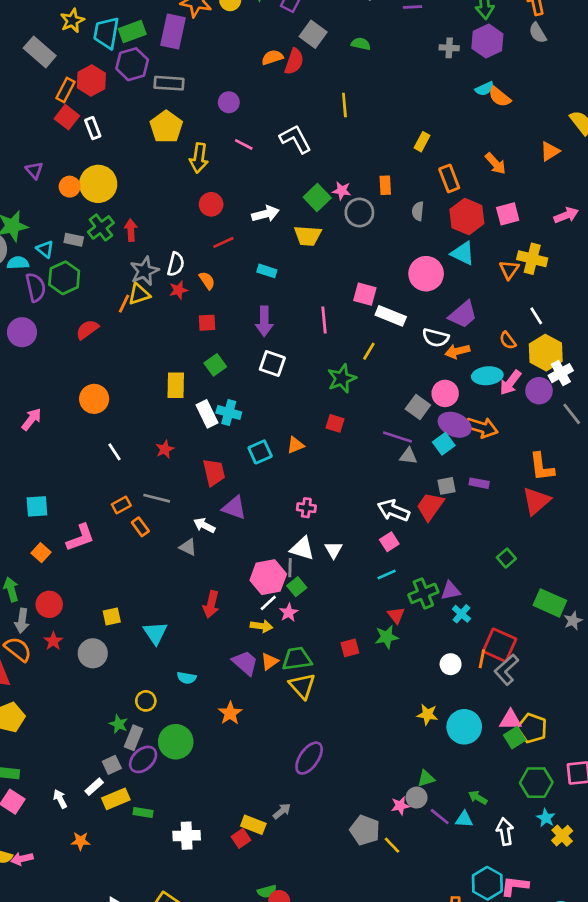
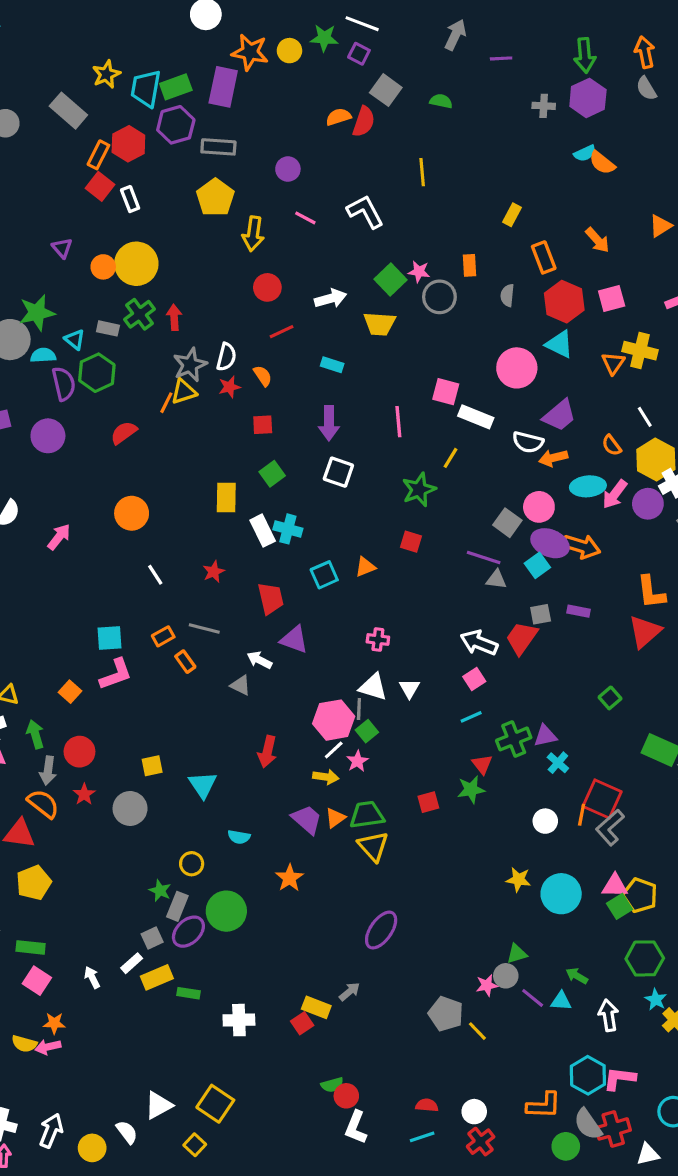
cyan square: (37, 506) -> (109, 638), moved
orange star: (80, 841) -> (54, 1023), moved

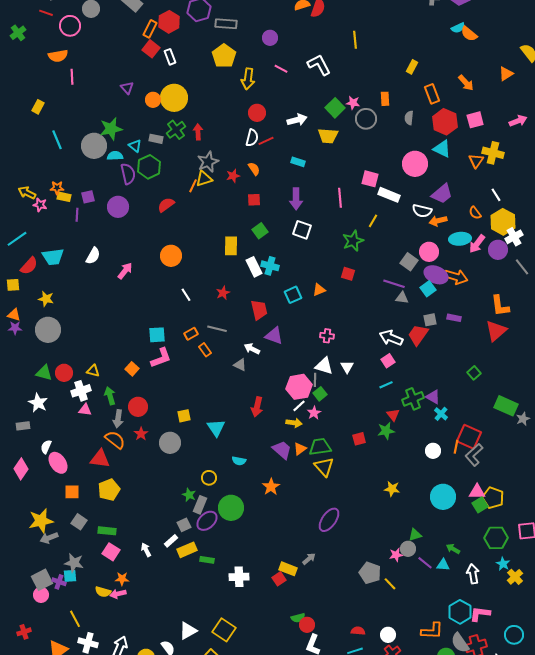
white semicircle: (226, 357) -> (252, 138), moved
purple triangle: (545, 736) -> (433, 397), turned 42
yellow star: (518, 880) -> (392, 489), moved

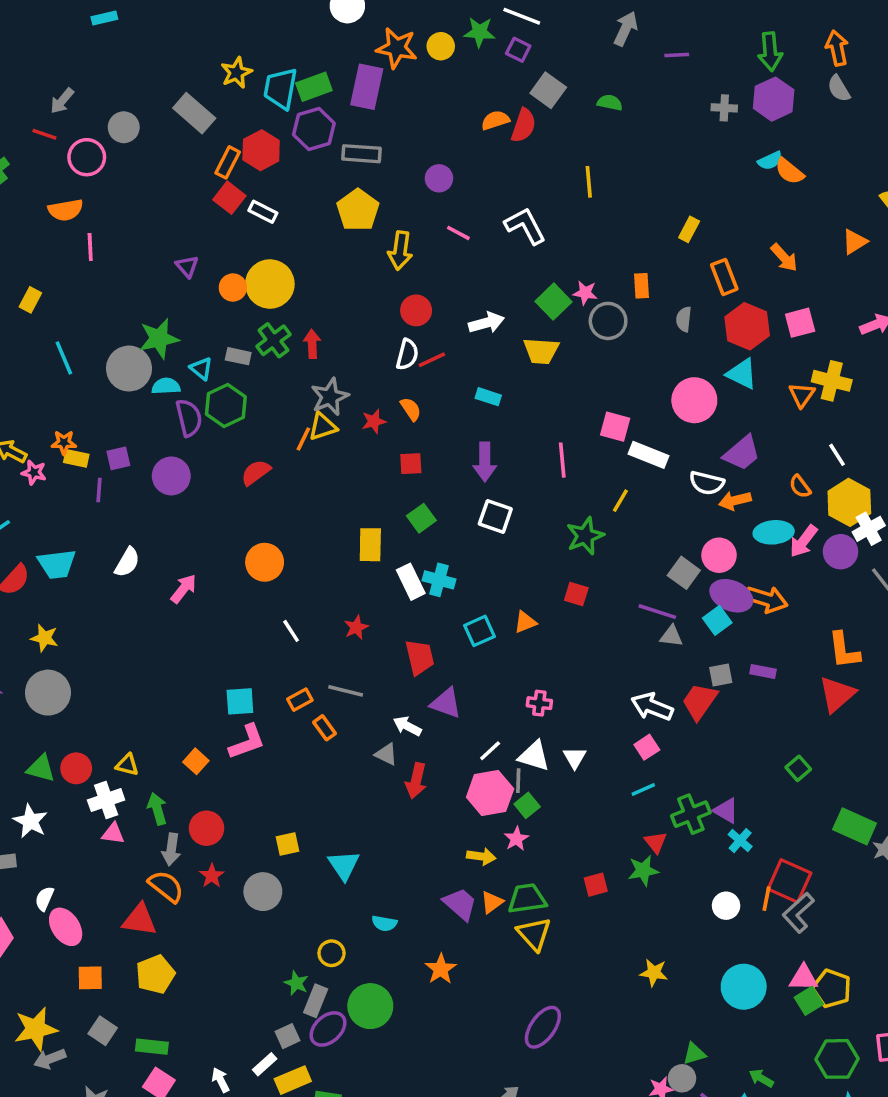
white rectangle: (170, 57) -> (263, 212), turned -42
white line: (299, 406) -> (490, 751), moved
red arrow: (257, 407) -> (416, 781), moved

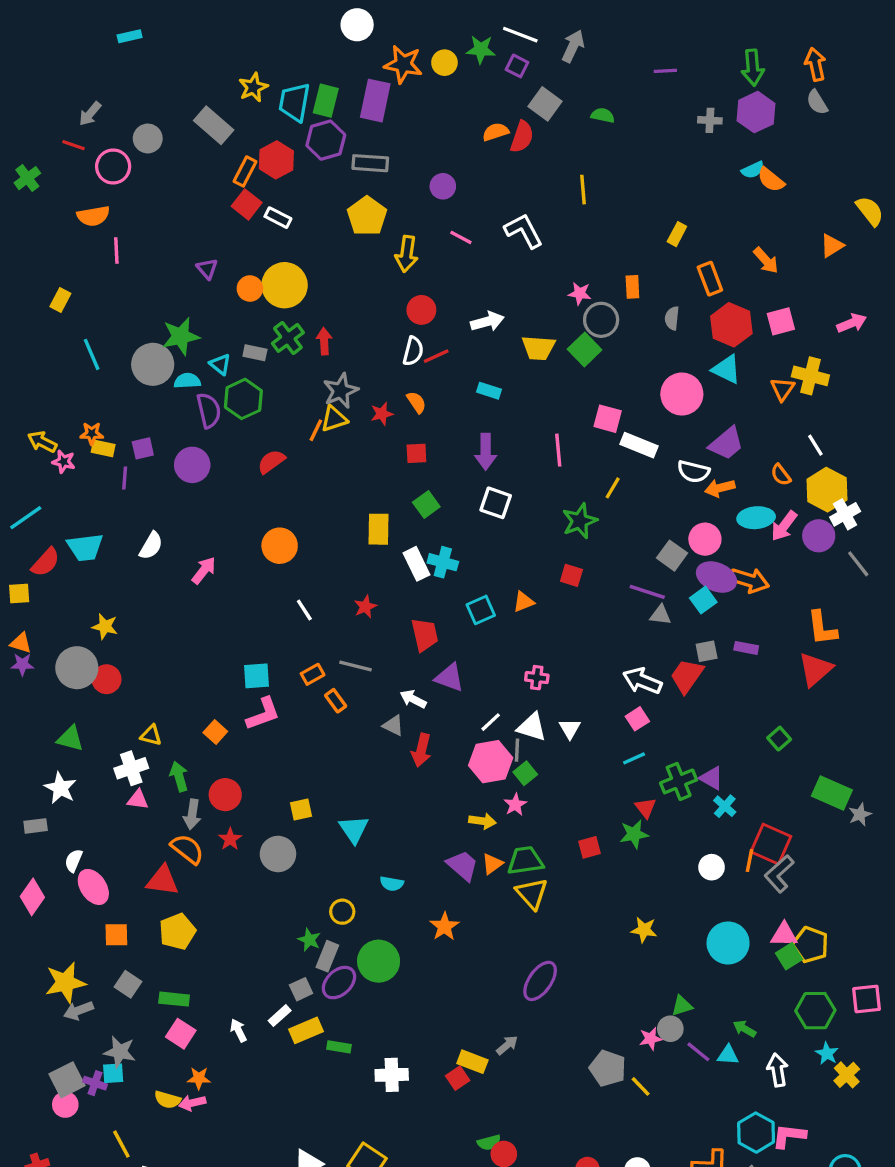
gray arrow: (626, 29) -> (573, 46), moved
green rectangle: (314, 87) -> (326, 101), turned -56
green square: (553, 302) -> (585, 349), moved
yellow star: (44, 638) -> (105, 626), moved
red circle: (76, 768) -> (107, 679), moved

